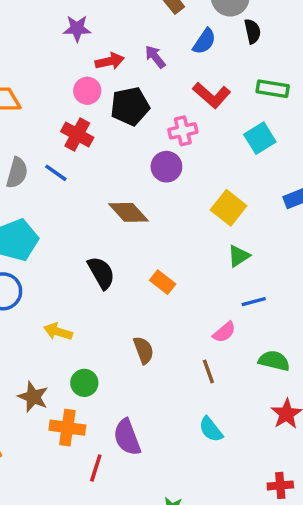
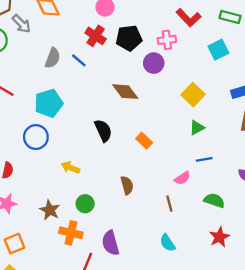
black pentagon: (130, 106) -> (129, 38), moved

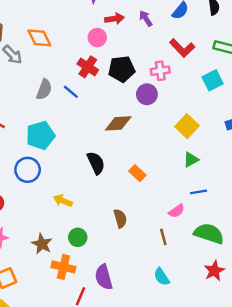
brown diamond: (125, 92) -> (118, 123), turned -56
green semicircle: (214, 200) -> (209, 234), size x1.4

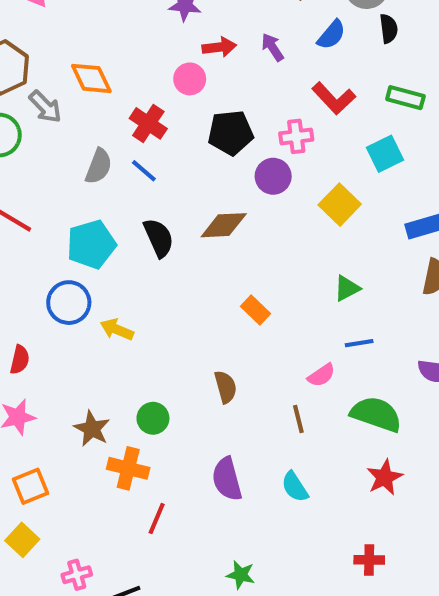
red cross: (88, 67) -> (148, 123), moved
yellow square: (187, 126) -> (340, 205), moved
black semicircle: (96, 163) -> (159, 238), moved
yellow arrow: (63, 201) -> (117, 329), moved
purple semicircle: (104, 277) -> (227, 479), moved

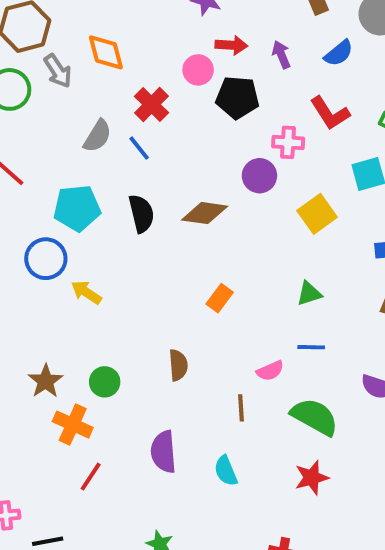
black pentagon: (231, 133) -> (237, 97), moved
orange rectangle: (256, 310) -> (220, 298), turned 72

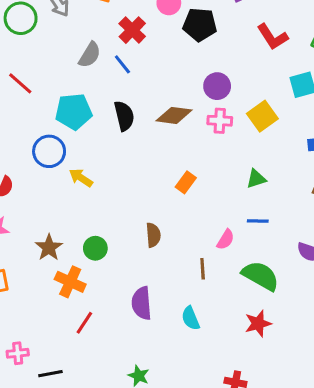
pink cross: (288, 142) -> (220, 121), moved
pink semicircle: (270, 371) -> (225, 240), turned -35

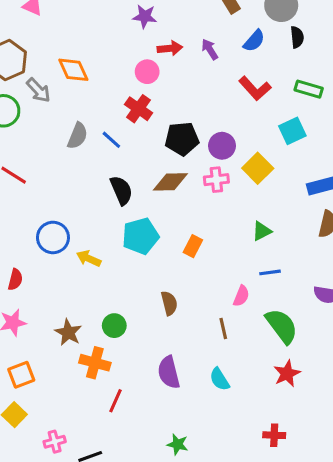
black pentagon: (200, 25) -> (182, 139), moved
red cross: (132, 30) -> (138, 109), moved
purple circle: (217, 86) -> (222, 146), moved
cyan pentagon: (74, 111) -> (140, 236), moved
green semicircle: (261, 276) -> (282, 326), turned 33

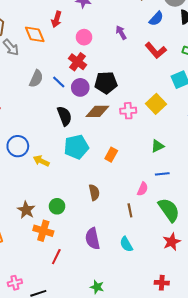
red arrow: (170, 48) -> (57, 19), moved, turned 112
purple arrow: (210, 49) -> (121, 33), moved
purple circle: (222, 146) -> (80, 87), moved

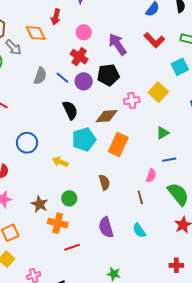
purple arrow: (121, 33) -> (117, 44), moved, size x1.6
brown diamond: (97, 111) -> (107, 116), moved
orange rectangle: (111, 155) -> (118, 144), size x1.6
yellow arrow: (41, 161) -> (60, 162), moved
red line: (56, 257) -> (72, 247), turned 49

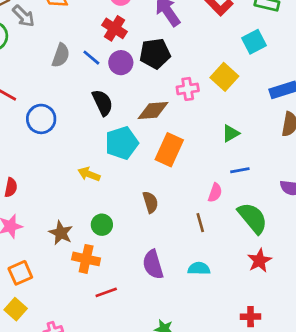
blue circle: (27, 143) -> (41, 119), moved
cyan semicircle: (139, 230) -> (199, 269), turned 126

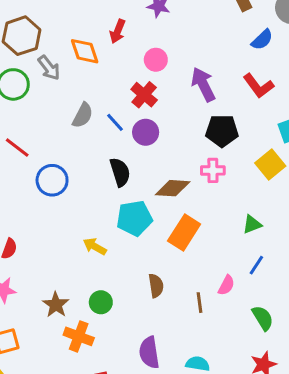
black pentagon: (155, 54) -> (222, 131), moved
yellow square: (224, 77) -> (270, 164), moved
blue line: (240, 170) -> (256, 265), turned -54
green semicircle: (253, 218) -> (263, 318), size x0.7
brown line: (200, 223) -> (200, 303), moved

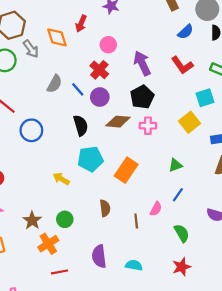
black pentagon: (222, 131) -> (142, 97), moved, turned -30
brown diamond: (173, 188) -> (118, 122), moved
orange cross: (79, 336) -> (48, 244), turned 36

